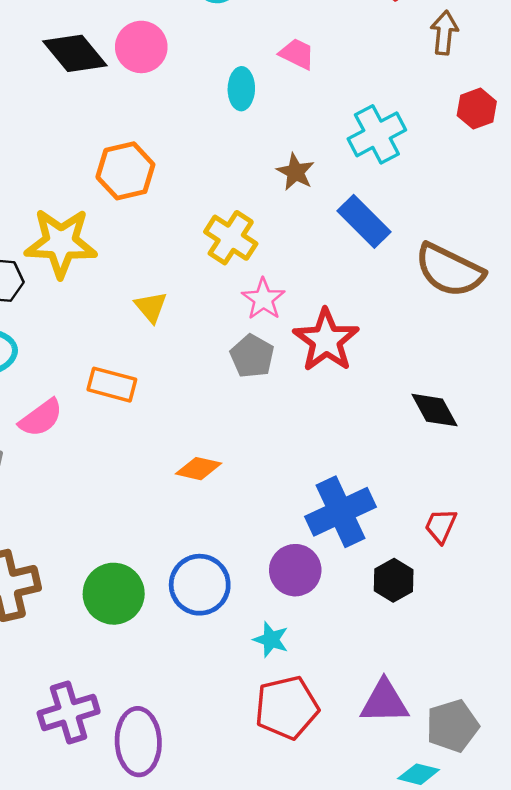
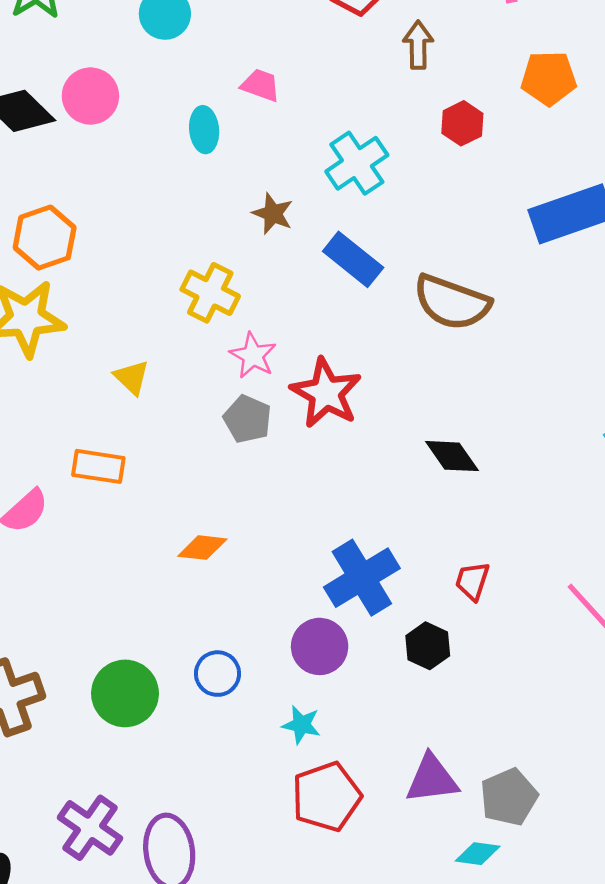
orange hexagon: (125, 171) -> (45, 238), moved
blue circle: (200, 585) -> (217, 674), size x0.7
purple cross: (69, 712) -> (90, 828), turned -32

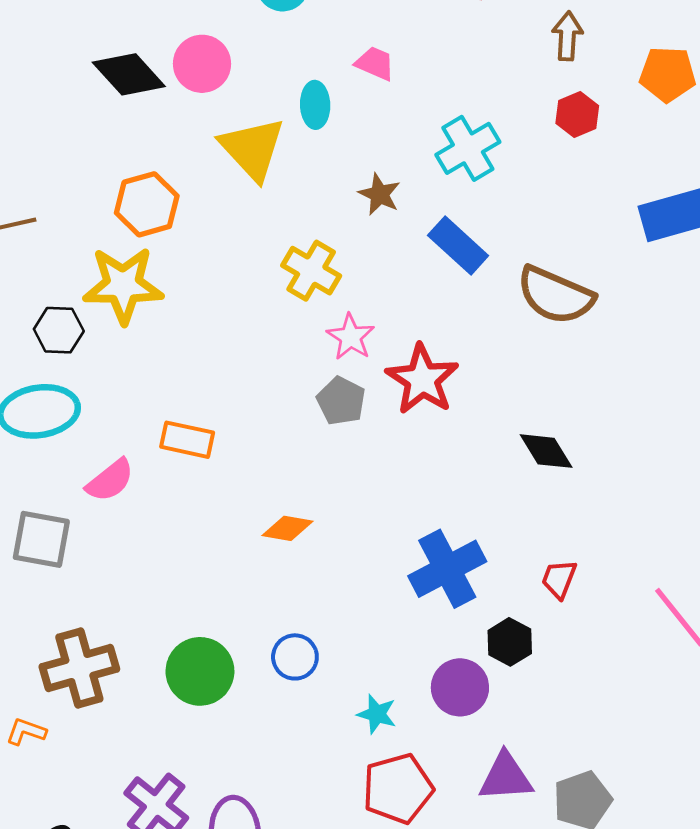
brown arrow: (418, 45) -> (567, 36), moved
yellow triangle: (132, 377) -> (252, 149), moved, size x1.8
purple circle: (320, 646) -> (460, 687), moved

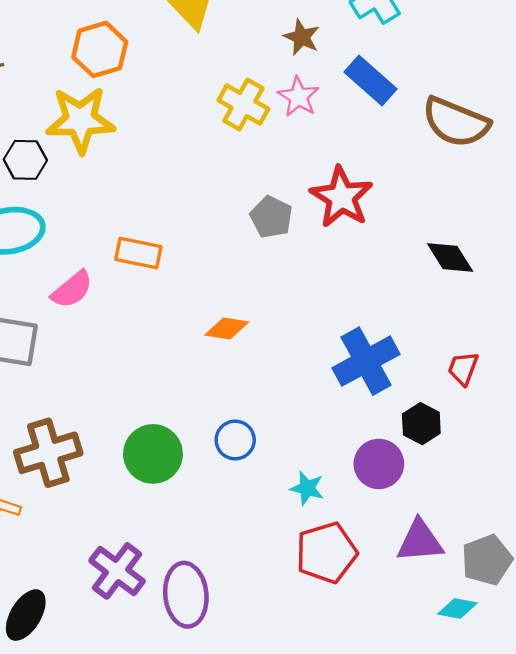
pink star: (351, 337) -> (298, 97), moved

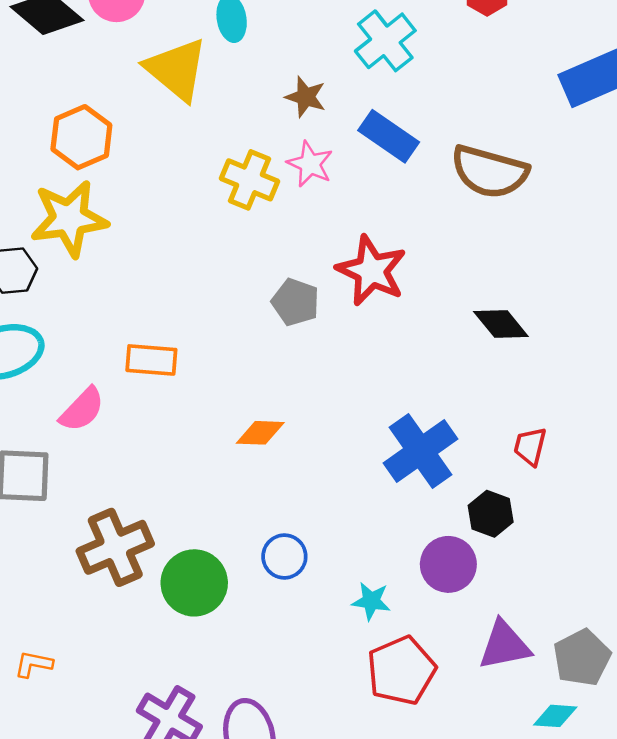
brown cross: (48, 453) -> (115, 547), moved

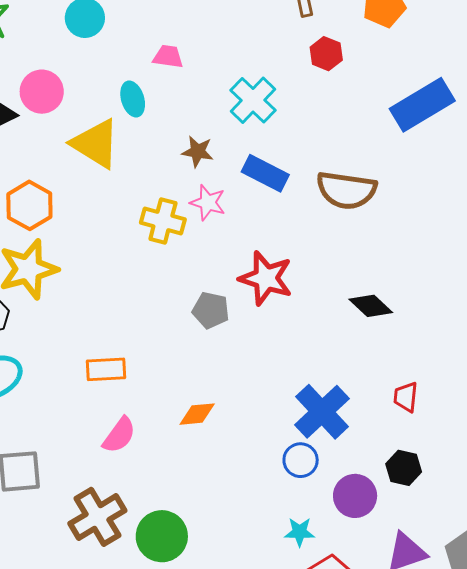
pink semicircle: (82, 409) -> (119, 435), moved
black hexagon: (491, 514) -> (404, 468), moved
blue circle: (284, 557) -> (301, 460), moved

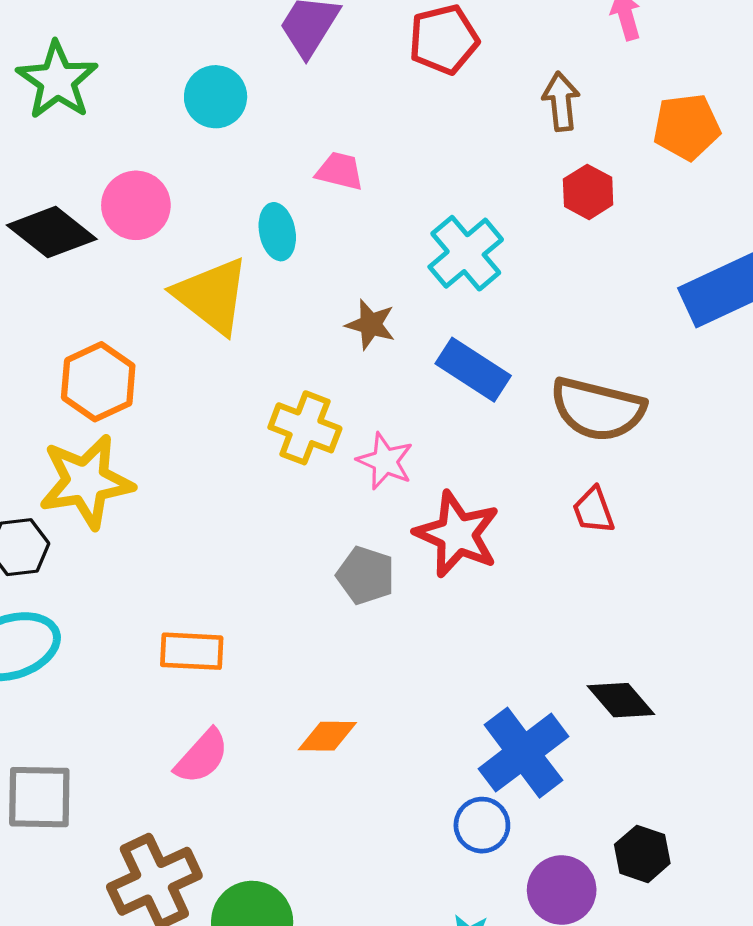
pink star: (208, 203) -> (385, 461), moved
black diamond: (371, 306) -> (621, 700), moved
red trapezoid: (406, 397) -> (593, 510), moved, turned -32

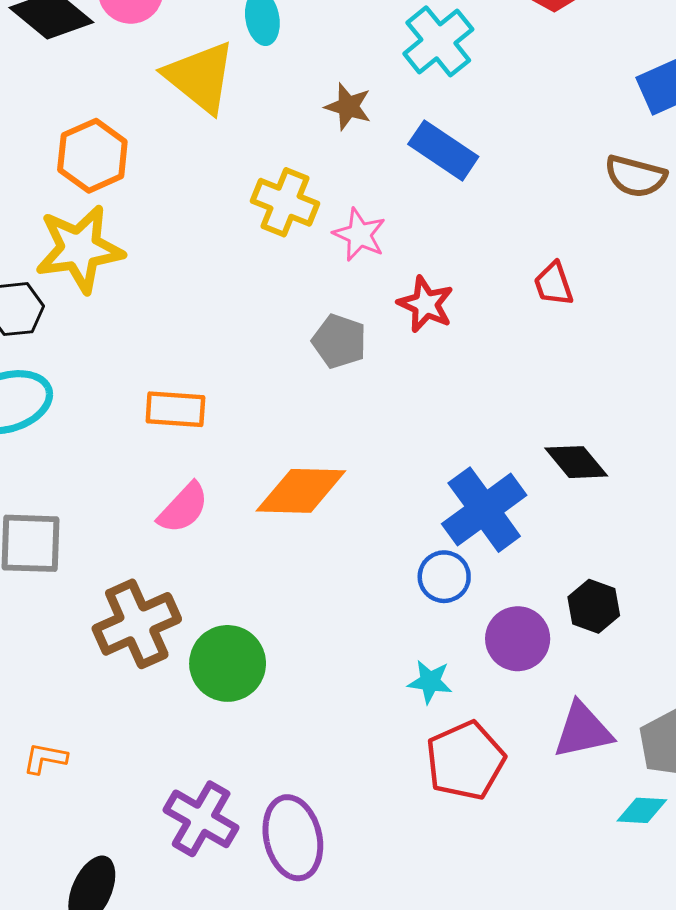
brown semicircle: (598, 409) -> (636, 176), moved, size x0.7
red star: (457, 534) -> (426, 304), size x0.7
orange diamond: (327, 736) -> (301, 491), size x1.6

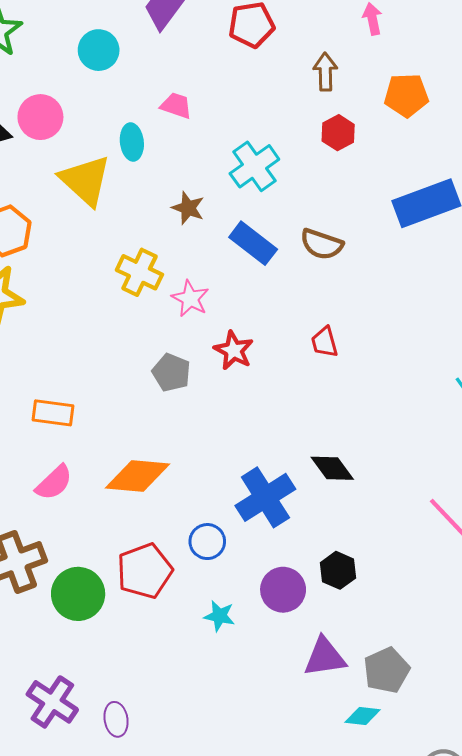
brown semicircle: (636, 176) -> (322, 244), moved
blue circle: (444, 577) -> (207, 542), moved
red pentagon: (465, 761) -> (145, 571), moved
purple ellipse: (293, 838) -> (116, 719), size x0.6

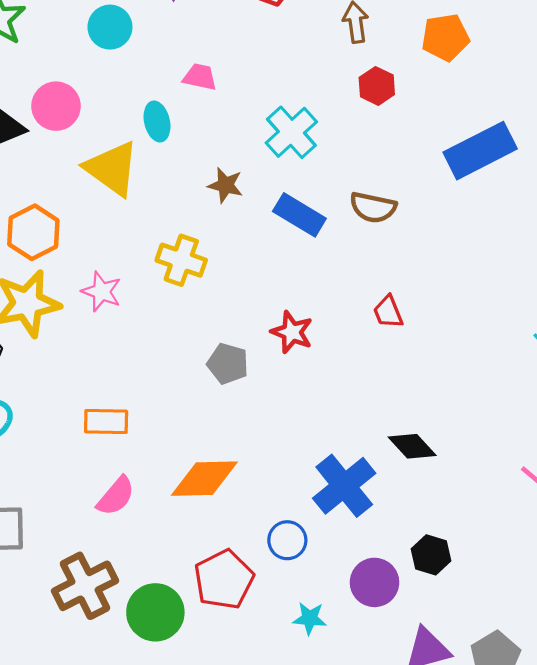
pink star: (190, 299) -> (102, 292), moved

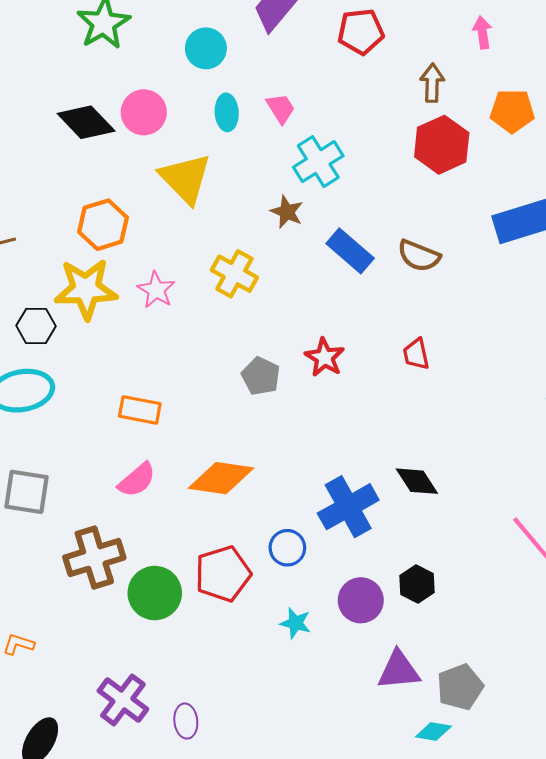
pink trapezoid: (200, 77) -> (281, 108), turned 36
red hexagon: (377, 86) -> (442, 145), size x1.6
cyan ellipse: (157, 122) -> (227, 112), moved
cyan cross: (291, 132) -> (318, 162), moved

